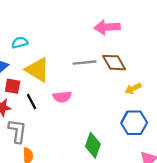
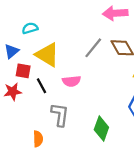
gray line: (85, 63) -> (93, 48), turned -45
gray L-shape: (17, 131) -> (60, 115), moved

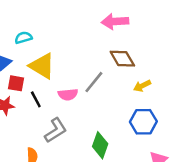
gray line: (93, 48) -> (94, 82), moved
gray L-shape: (60, 115) -> (56, 130), turned 50

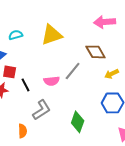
pink arrow: (115, 22) -> (105, 22), moved
yellow triangle: (42, 66) -> (52, 35), moved, turned -50

